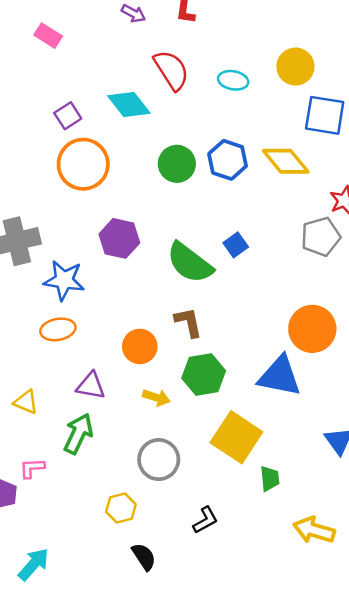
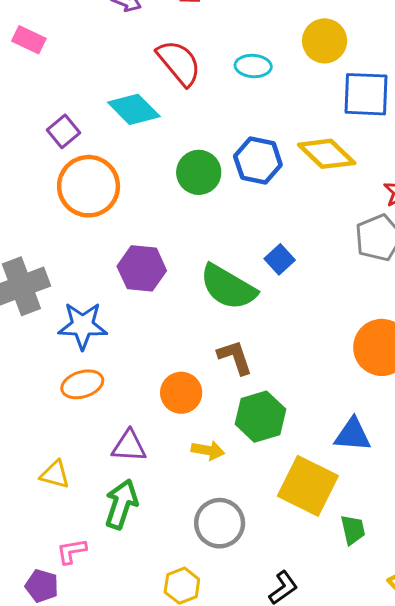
blue triangle: (280, 376) -> (353, 435), moved, size x0.7

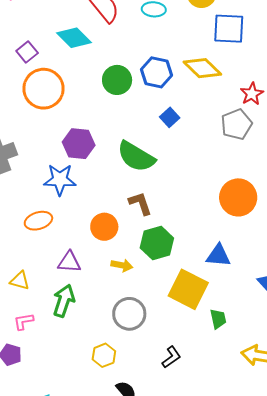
blue square: (280, 259) -> (170, 117), moved
blue star: (83, 326) -> (60, 180), moved
pink L-shape: (72, 551) -> (24, 321), moved

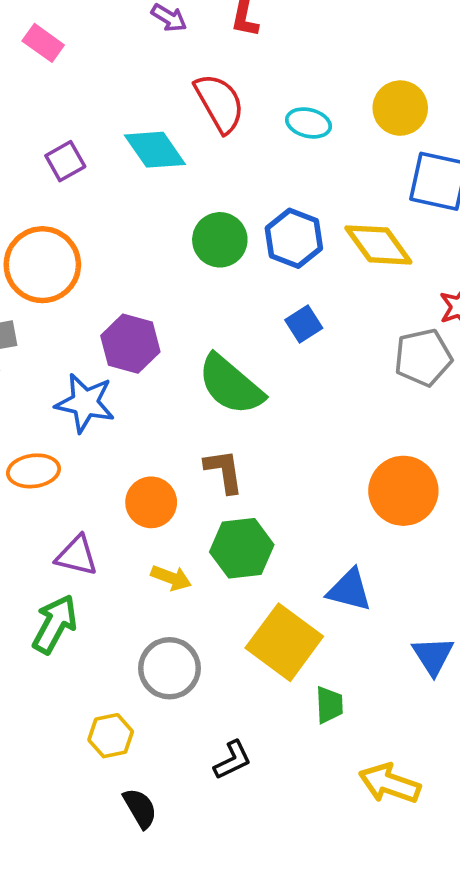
orange circle: (44, 89) -> (42, 265), moved

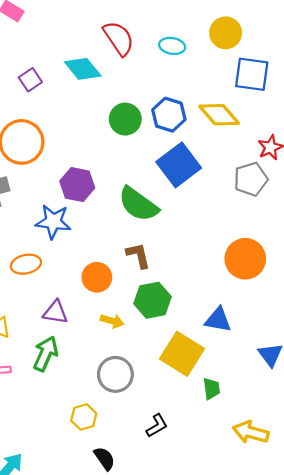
blue square: (304, 324) -> (179, 165), size x2.0

